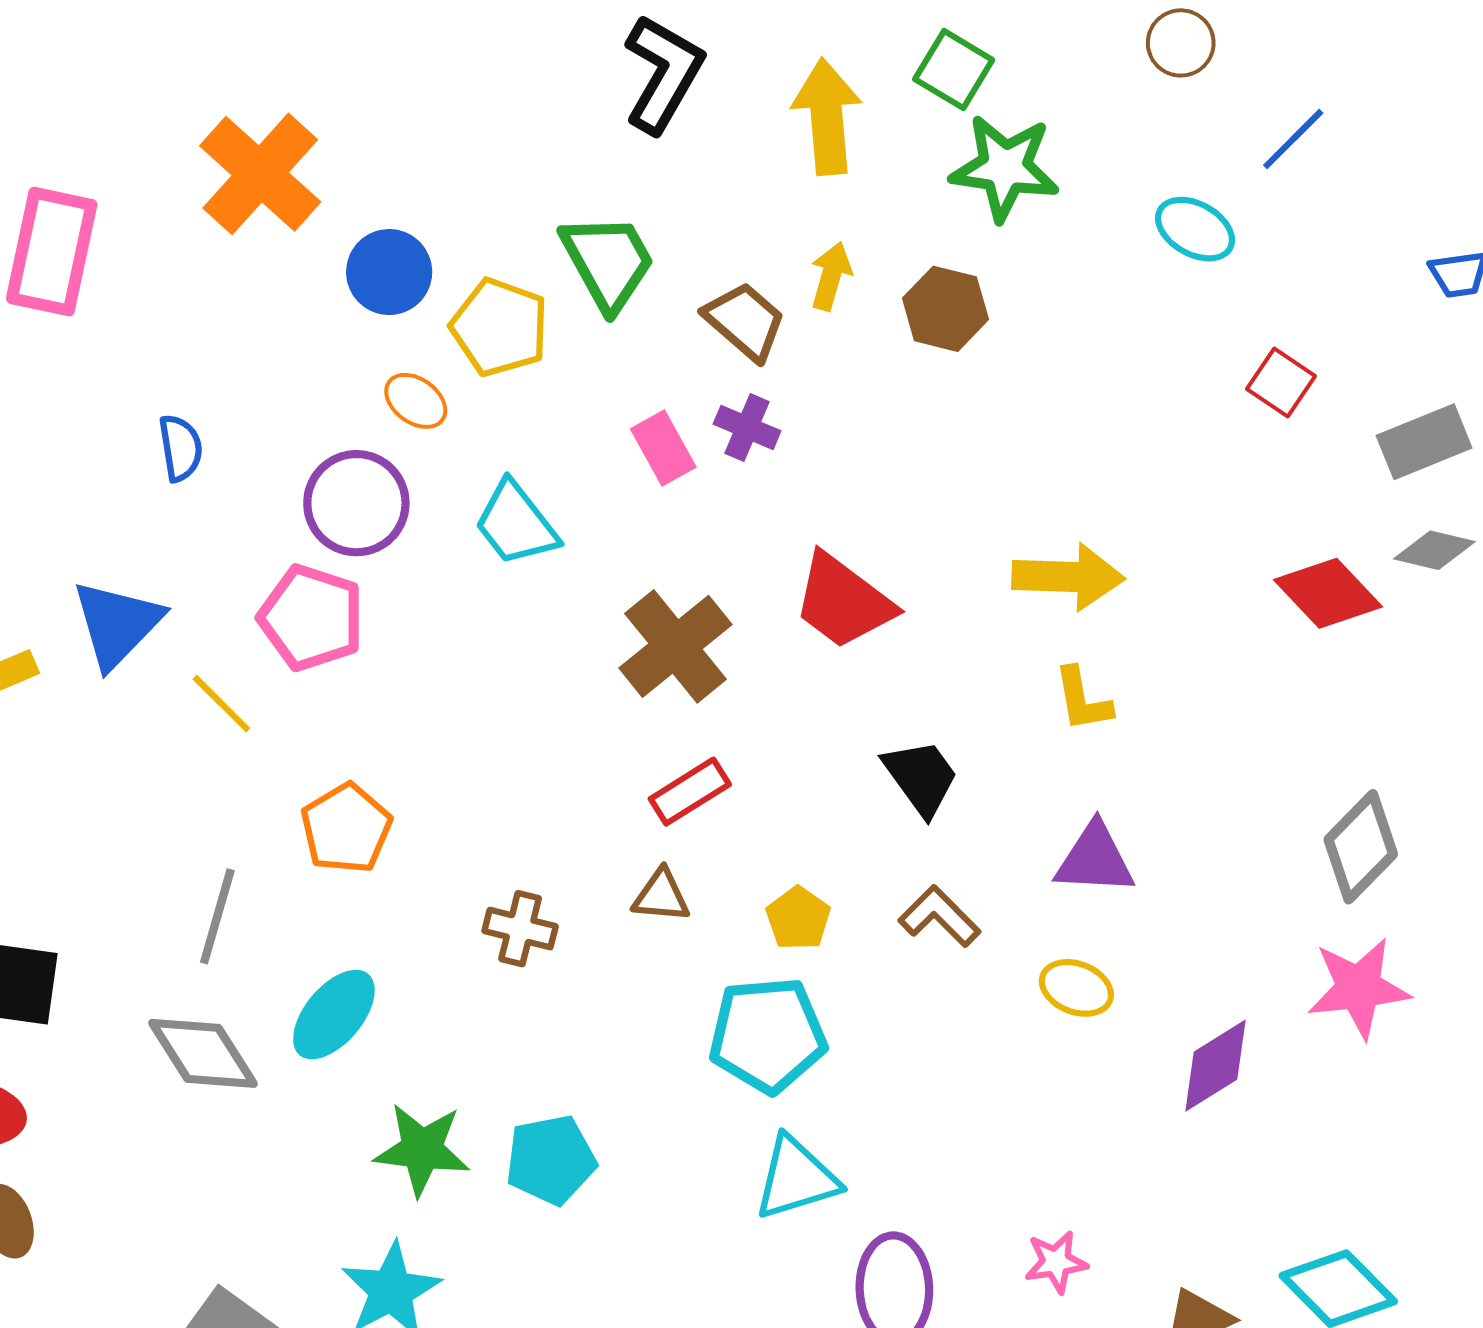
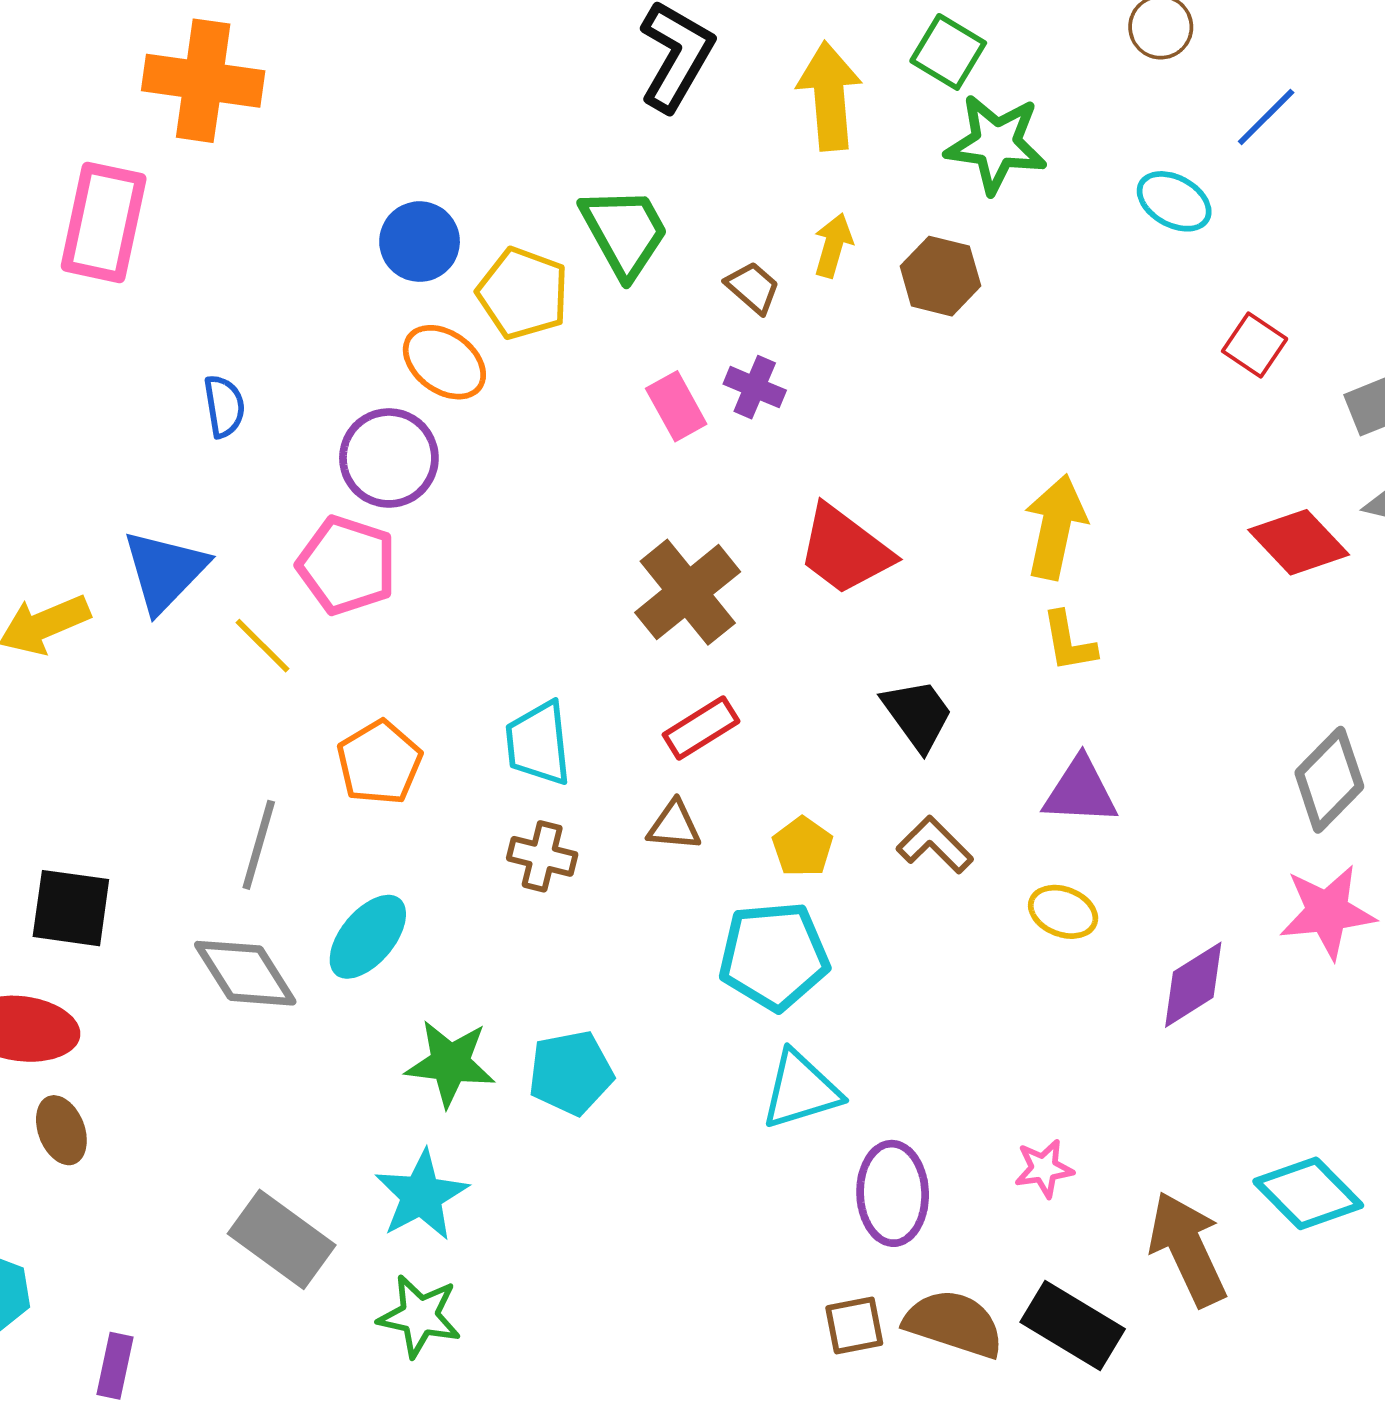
orange cross: (260, 174) -> (203, 81), moved, turned -34
brown trapezoid: (745, 321) -> (753, 288), size x0.7
orange ellipse: (416, 401) -> (444, 362), size x1.4
cyan trapezoid: (516, 524) -> (538, 743), moved, turned 32
yellow arrow: (1068, 577) -> (1055, 527), turned -80

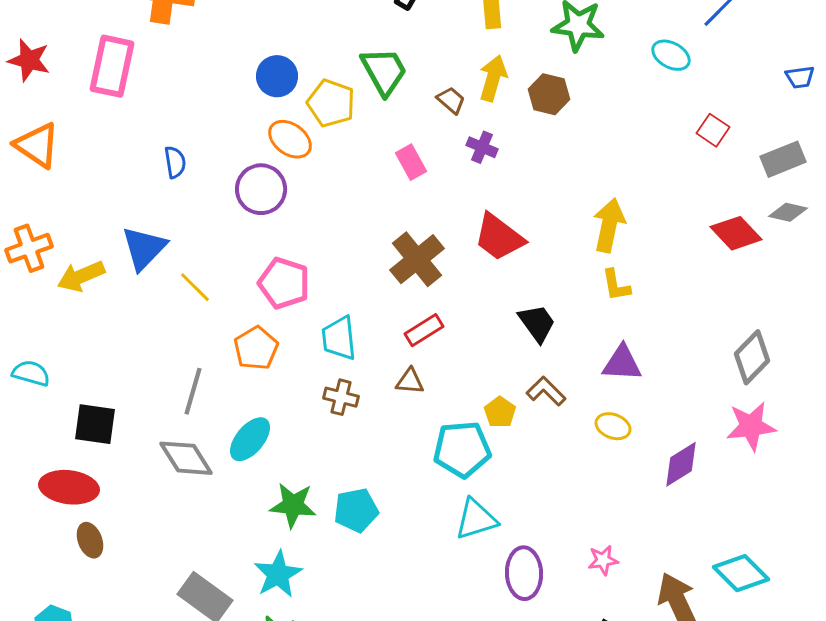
yellow arrow: (833, 245) -> (493, 78), size x1.4
purple cross: (755, 387) -> (482, 147), moved
pink pentagon: (347, 565) -> (284, 283), moved
yellow pentagon: (803, 847) -> (500, 412), moved

